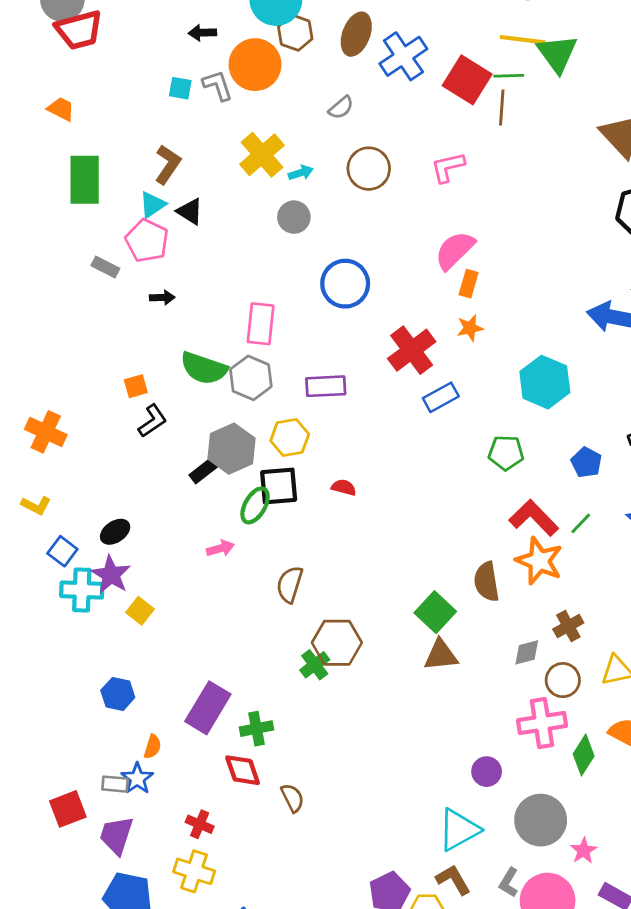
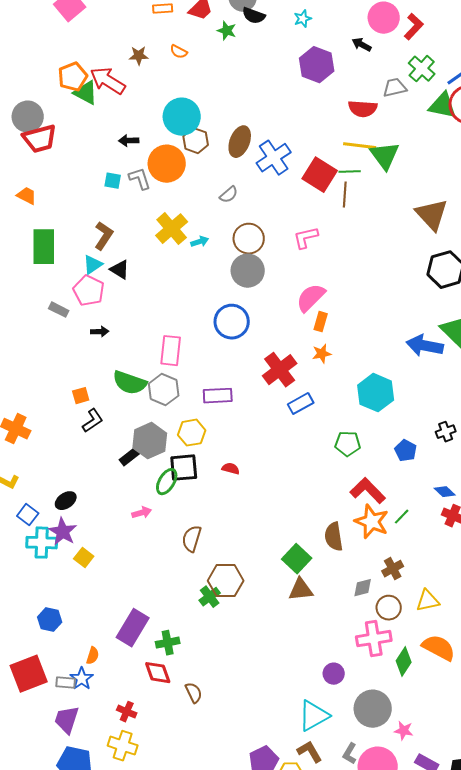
gray circle: (294, 217) -> (248, 271), moved, size x1.4
green line: (581, 523) -> (402, 517), moved
blue hexagon: (118, 694) -> (50, 620), moved
red square: (68, 809) -> (29, 674), moved, size x1.4
pink star: (584, 851) -> (404, 731), turned -30

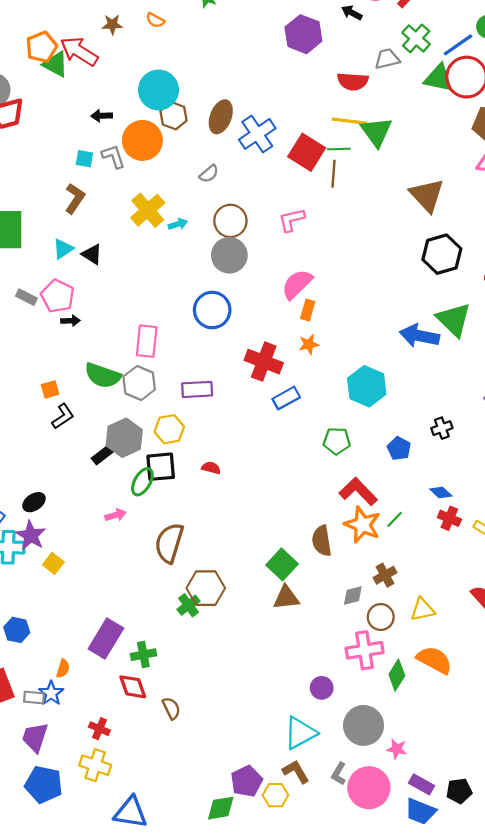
brown L-shape: (104, 236) -> (75, 198), moved
pink pentagon: (89, 291) -> (58, 296), moved
red cross: (280, 370) -> (264, 362), turned -32
brown semicircle: (192, 539) -> (169, 543), size x1.4

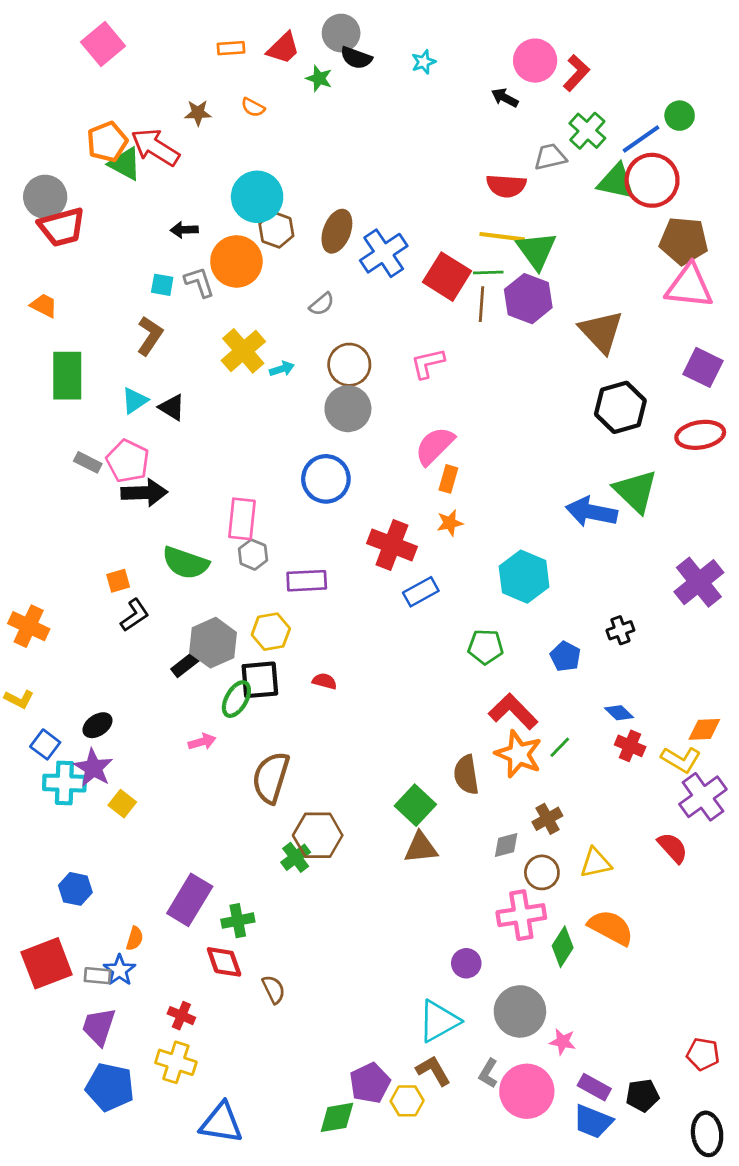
purple hexagon: (303, 34) -> (528, 299), moved
black arrow: (70, 321) -> (144, 493), size x1.8
gray hexagon: (139, 383) -> (253, 555), moved, size x0.7

